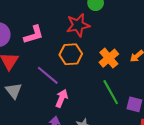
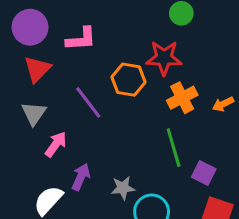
red star: (78, 25) -> (164, 58), moved
pink arrow: (62, 98) -> (56, 144), moved

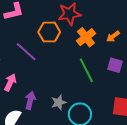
purple square: (204, 173) -> (115, 65), moved

